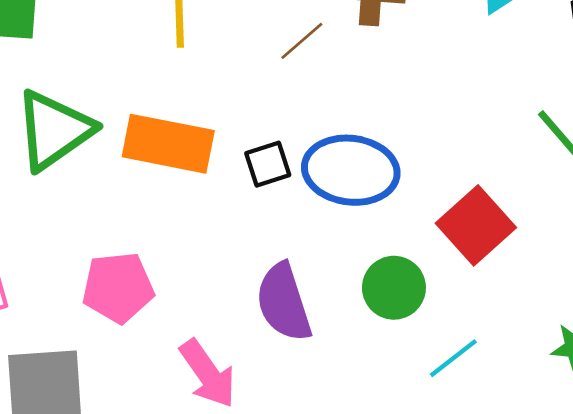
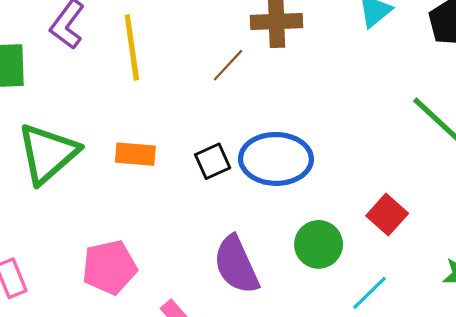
orange rectangle: (168, 144) -> (135, 154), size x0.6
red square: (476, 225) -> (387, 215), moved, size x0.7

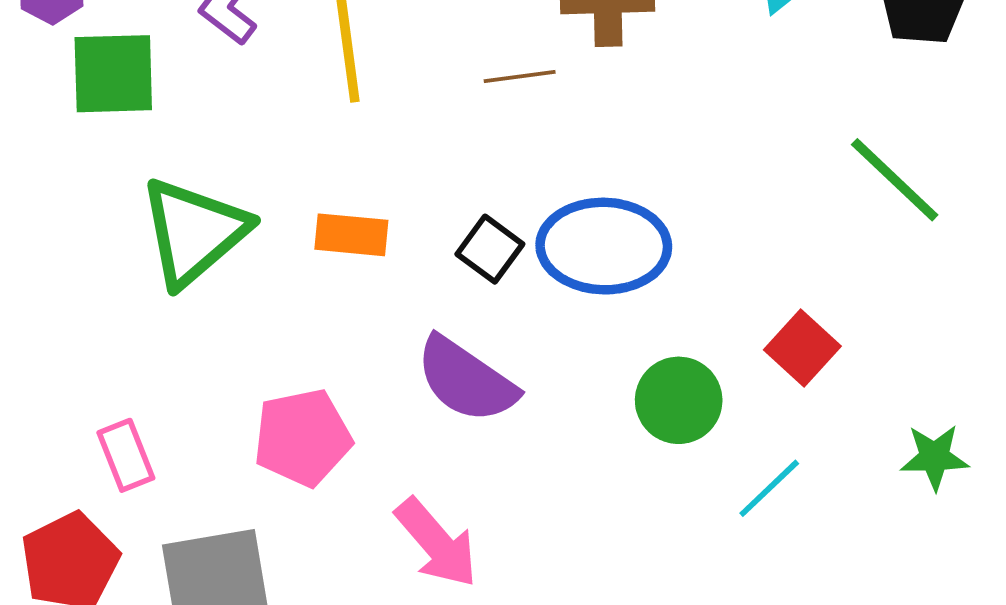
brown line: (228, 65) -> (520, 77), turned 39
black square: (213, 161) -> (490, 249), turned -30
purple semicircle: (236, 265) -> (466, 380), moved, turned -32

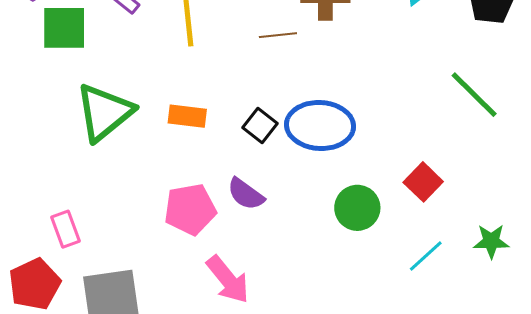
purple semicircle: (466, 380) -> (246, 194), size x0.7
pink pentagon: (303, 438) -> (190, 209), moved
cyan line: (769, 488) -> (426, 256), moved

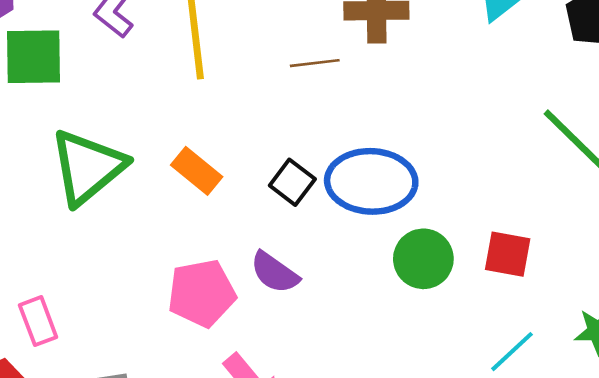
orange rectangle: (187, 116) -> (197, 171), turned 33
red square: (423, 182) -> (508, 254), turned -33
green circle: (357, 208) -> (423, 259), moved

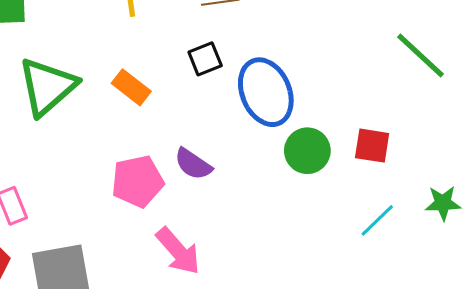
blue ellipse: (371, 181) -> (266, 92), turned 66
black square: (292, 182) -> (205, 59), moved, turned 32

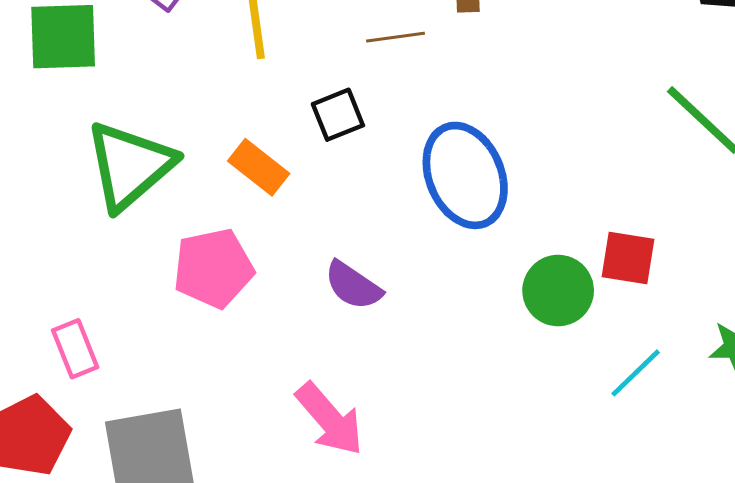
black square: (205, 59) -> (338, 115), moved
green circle: (307, 151) -> (558, 291), moved
pink pentagon: (138, 181) -> (213, 268), moved

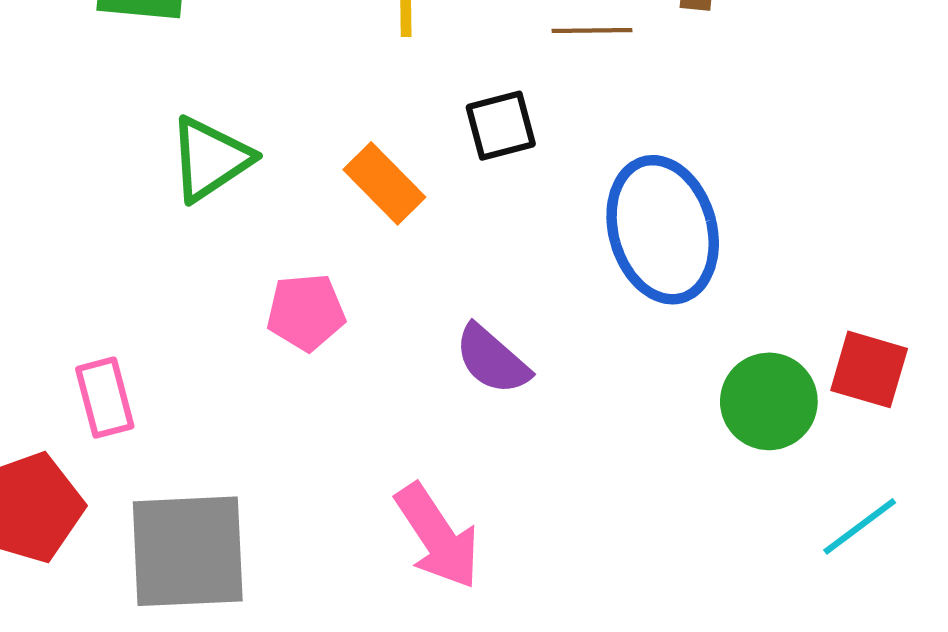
green triangle: (130, 166) -> (210, 159), size x0.7
pink pentagon: (213, 268) -> (306, 312), size x0.7

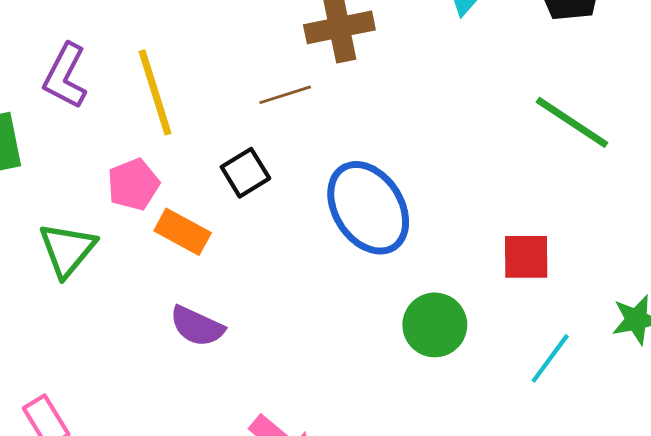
pink pentagon: (306, 312) -> (133, 184), moved
purple semicircle: (492, 360) -> (197, 326), moved
green circle: (769, 401) -> (435, 325), moved

